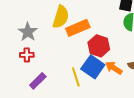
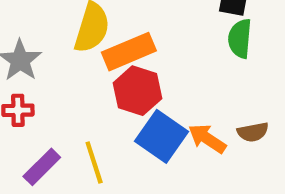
red hexagon: (99, 46) -> (138, 91), moved
yellow line: (76, 77) -> (94, 163), moved

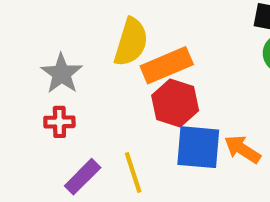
blue square: (161, 136) -> (198, 147), turned -30

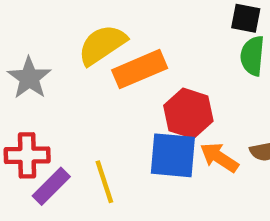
yellow semicircle: (131, 42) -> (102, 45), turned -141
red hexagon: (175, 103) -> (188, 113), moved
red cross: (59, 122) -> (27, 155), moved, size x1.4

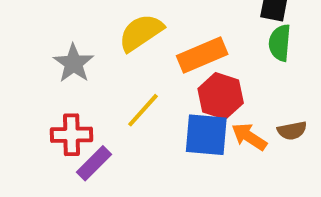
orange rectangle: (140, 69) -> (202, 55), moved
yellow line: (104, 182) -> (143, 110), moved, turned 60

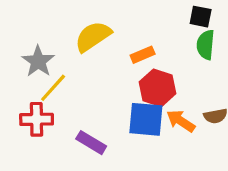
orange rectangle: (202, 55) -> (143, 55), size x0.6
yellow line: (143, 110) -> (53, 88), moved
purple rectangle: (94, 163) -> (91, 143), moved, turned 76

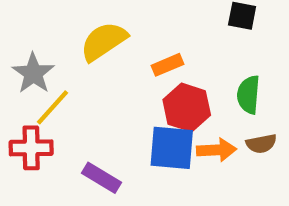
green semicircle: (206, 45) -> (248, 95), moved
orange arrow: (181, 121) -> (217, 150), turned 144

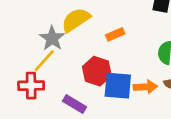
gray star: (33, 73) -> (52, 38), moved
red hexagon: (187, 107) -> (97, 71), moved

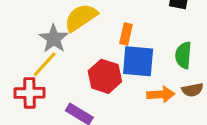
orange rectangle: (115, 34) -> (126, 34), turned -54
blue square: (118, 86) -> (138, 61), moved

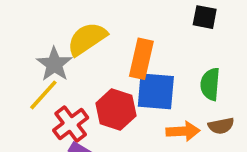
orange rectangle: (126, 34) -> (141, 59), size x1.5
red cross: (29, 93) -> (71, 124), moved, turned -36

